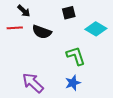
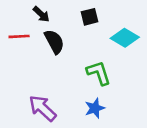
black arrow: (24, 11) -> (41, 14), moved
black semicircle: (42, 32) -> (54, 42), turned -138

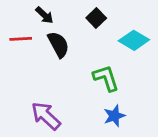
black square: (90, 17) -> (96, 18), turned -30
blue star: (95, 108) -> (114, 116), moved

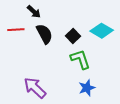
black square: (96, 18) -> (73, 36), moved

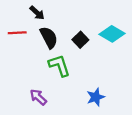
green L-shape: (80, 59) -> (59, 66), moved
purple arrow: (35, 88) -> (38, 97), size x0.7

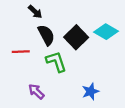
red line: (17, 33) -> (21, 52), moved
black square: (80, 40) -> (76, 37), size x1.5

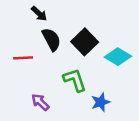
cyan diamond: (106, 32) -> (118, 57), moved
green L-shape: (56, 62) -> (75, 80), moved

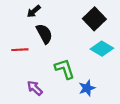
black arrow: (39, 14) -> (34, 11), turned 96
black square: (85, 42) -> (94, 19), moved

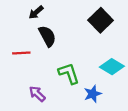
cyan diamond: (102, 49) -> (112, 67), moved

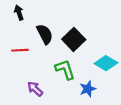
black arrow: (36, 12) -> (19, 13), moved, turned 112
black square: (101, 20) -> (74, 39), moved

